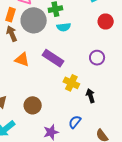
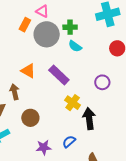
cyan semicircle: (64, 27) -> (75, 46), turned 32
brown arrow: (12, 34) -> (15, 92), moved
black arrow: (90, 96) -> (89, 119), size x1.5

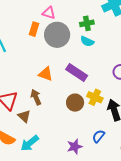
green cross: (70, 27) -> (87, 23), moved
brown circle: (30, 118) -> (75, 103), moved

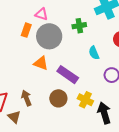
cyan semicircle: (87, 41) -> (94, 53), moved, turned 40
orange triangle: (46, 74) -> (41, 63), moved
brown circle: (75, 103) -> (58, 98), moved

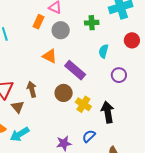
gray circle: (49, 36) -> (61, 30), size x0.7
cyan semicircle: (94, 53) -> (104, 51), turned 32
yellow cross: (85, 100) -> (83, 104), moved

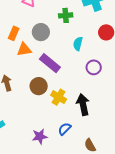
orange rectangle: (38, 22) -> (14, 33), moved
gray circle: (61, 30) -> (41, 32), moved
orange triangle: (50, 56) -> (24, 50), turned -35

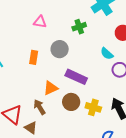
cyan semicircle: (78, 44) -> (107, 54), moved, turned -48
orange triangle: (24, 50) -> (51, 88), moved

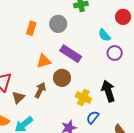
brown arrow: (40, 107) -> (40, 90), moved, turned 49
yellow cross: (93, 107) -> (83, 97), moved
brown triangle: (31, 128) -> (18, 98), turned 32

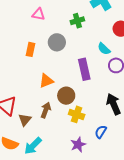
purple rectangle: (71, 54) -> (84, 69), moved, turned 50
yellow cross: (83, 97) -> (77, 114), moved

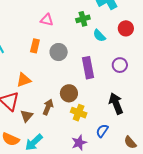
pink triangle: (38, 14) -> (47, 20), moved
gray circle: (57, 42) -> (59, 52), moved
cyan semicircle: (104, 49) -> (99, 36), moved
orange triangle: (46, 81) -> (24, 80), moved

